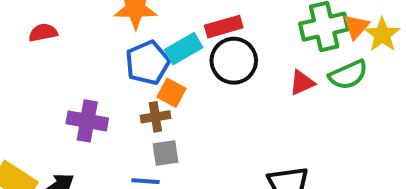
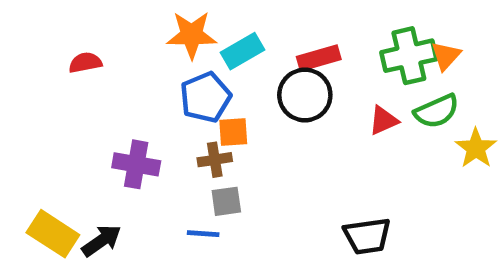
red rectangle: (224, 27) -> (319, 58), moved
yellow star: (382, 35) -> (476, 148), moved
cyan rectangle: (184, 49) -> (242, 51), moved
orange square: (172, 93) -> (233, 132), turned -32

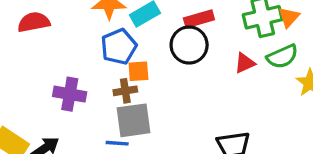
red semicircle: (85, 63) -> (34, 22), size x1.4
gray square: (226, 201) -> (133, 120), size x1.6

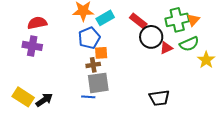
red rectangle: (199, 19) -> (138, 21), turned 54
black circle: (189, 45) -> (151, 37), moved
purple cross: (70, 94) -> (32, 46), moved

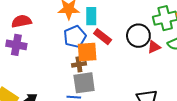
cyan rectangle: (105, 18) -> (91, 16), turned -60
red rectangle: (138, 21) -> (103, 37), moved
orange square: (101, 53) -> (87, 52), size x1.5

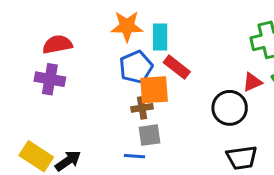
black circle: (138, 36) -> (230, 108), moved
gray square: (84, 83) -> (150, 135), size x0.7

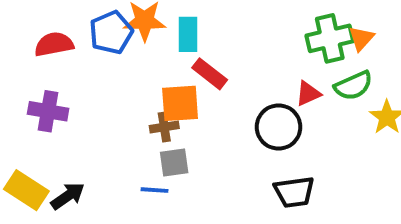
blue pentagon: (136, 67) -> (111, 32), moved
purple cross: (50, 79) -> (48, 111), moved

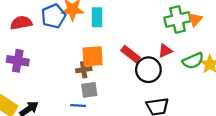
red rectangle: (210, 74) -> (131, 54), moved
green semicircle: (353, 86) -> (193, 61), moved

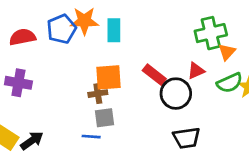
orange triangle: (195, 19) -> (227, 52), moved

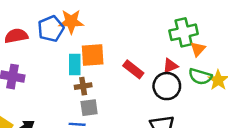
cyan rectangle: (114, 30) -> (75, 65), moved
orange square: (109, 77) -> (93, 55), moved
green semicircle: (230, 83) -> (200, 77), turned 40
black circle: (176, 94) -> (167, 86), moved

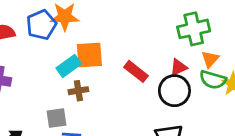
orange triangle: (198, 49) -> (210, 59), moved
cyan rectangle: (75, 65) -> (69, 66), turned 54
gray square: (89, 108) -> (56, 118), moved

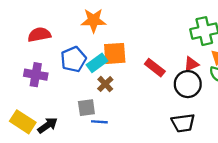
blue pentagon: (41, 25) -> (73, 59), moved
brown cross: (78, 91) -> (105, 84), turned -35

